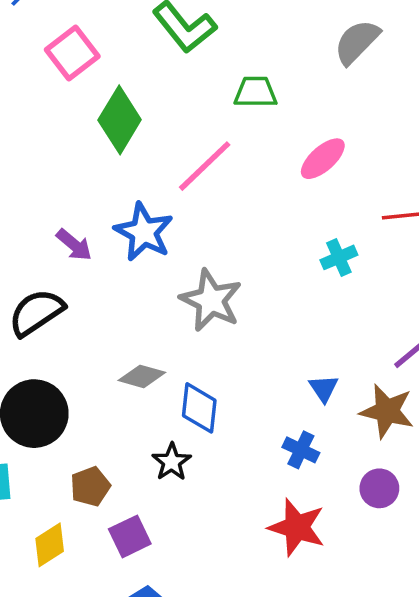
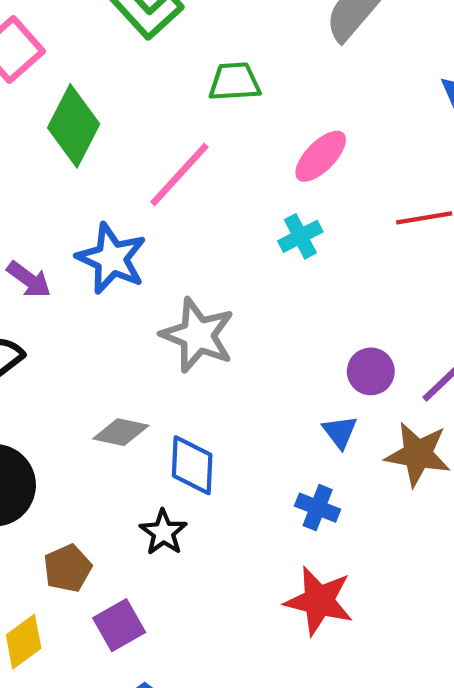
cyan cross: (339, 257) -> (300, 236), moved
purple circle: (379, 488) -> (371, 371), moved

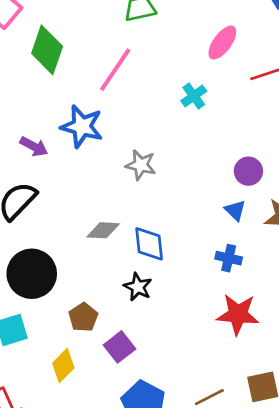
pink ellipse: (321, 156) -> (222, 43), moved
gray star: (198, 335) -> (141, 165), size x0.7

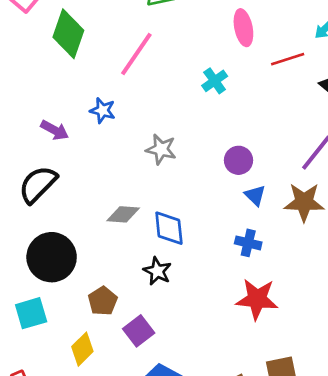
pink ellipse: (222, 43) -> (243, 28), turned -48
blue star: (82, 126) -> (103, 110), size x0.6
purple circle: (248, 171) -> (238, 160), moved

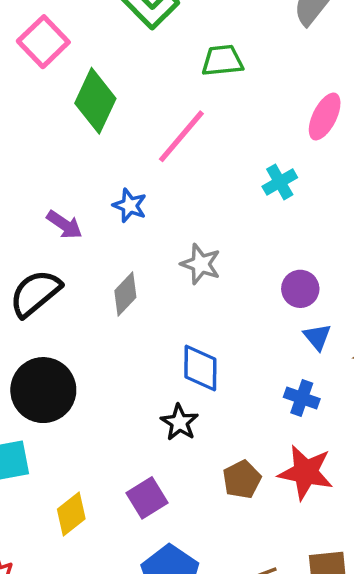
pink ellipse: (243, 28) -> (325, 117), turned 32
gray diamond: (123, 214) -> (125, 294), moved, turned -56
brown pentagon: (103, 301) -> (242, 479), moved

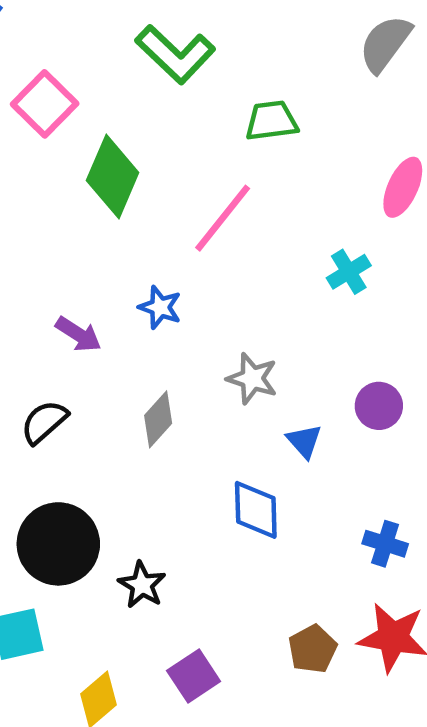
black semicircle: (35, 293) -> (44, 422), size x0.7
blue triangle: (317, 337) -> (304, 441), moved
black star: (179, 422) -> (142, 585), moved

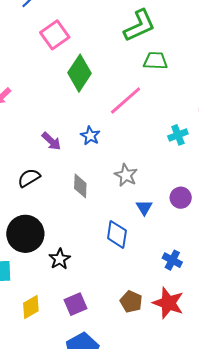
green L-shape: (175, 54) -> (139, 26), moved, turned -78
gray diamond: (158, 419) -> (80, 186), turned -50
brown pentagon: (313, 649) -> (131, 302), turned -30

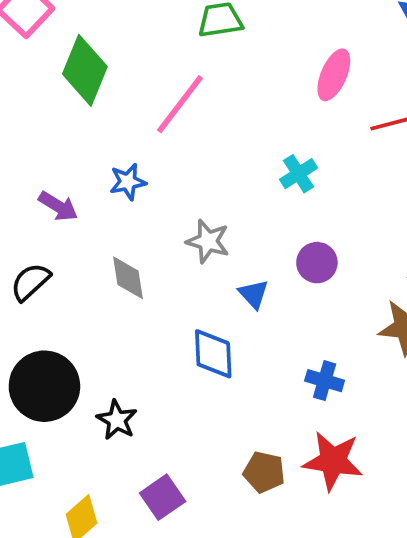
cyan cross: (178, 135) -> (298, 174), moved
blue star: (90, 136) -> (128, 182), turned -30

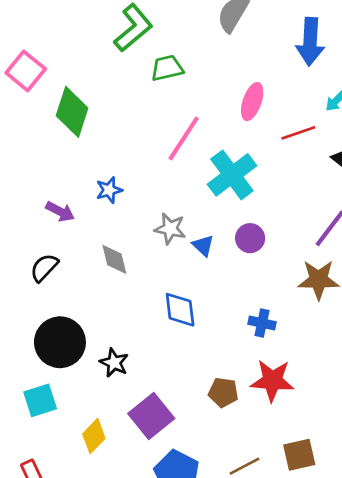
pink line: (180, 104) -> (184, 138), moved
cyan cross: (298, 174) -> (232, 175), size x1.8
blue triangle: (254, 294) -> (203, 245), moved
purple square: (163, 497) -> (151, 416), size x1.4

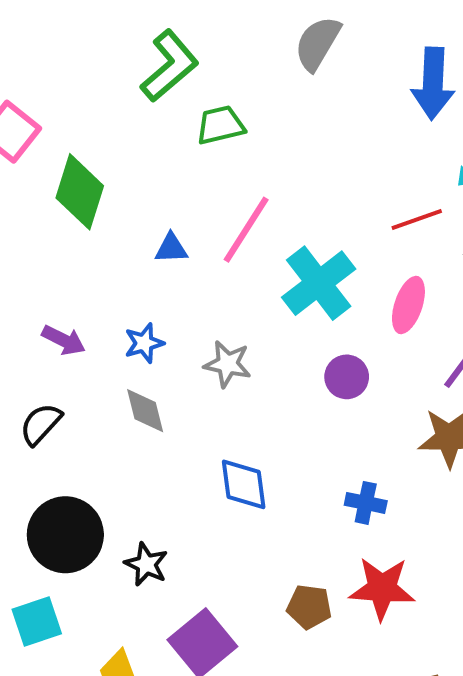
pink ellipse: (252, 102) -> (408, 305), moved
blue star: (109, 190) -> (144, 343), moved
blue triangle: (203, 245) -> (171, 248), moved, turned -45

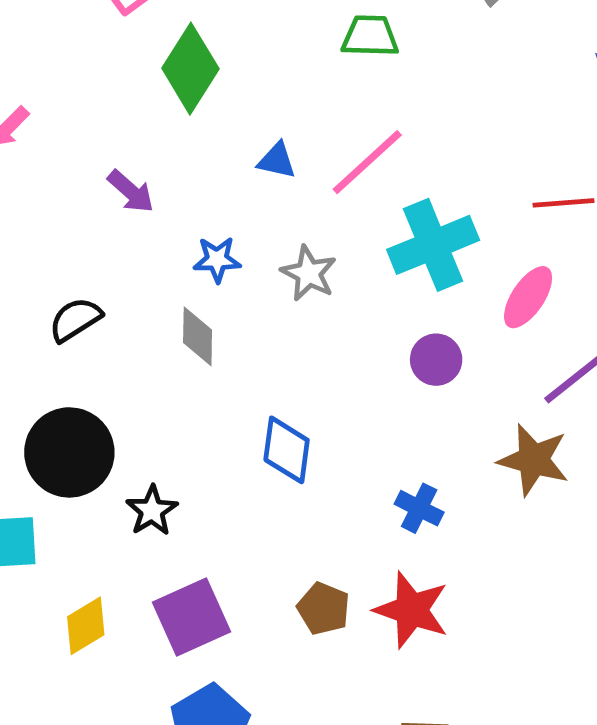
purple arrow: (64, 340) -> (131, 191), moved
gray star: (228, 364) -> (309, 273), moved

